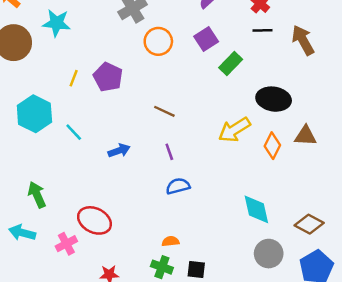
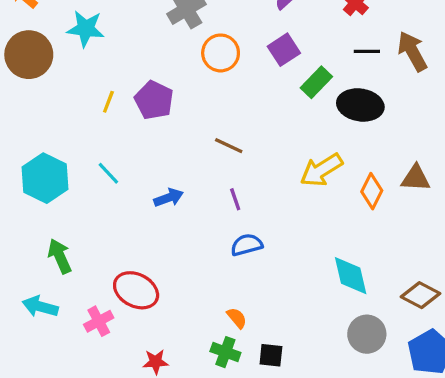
black line: (263, 30) -> (367, 51), moved
black ellipse: (274, 99) -> (360, 105), moved
cyan hexagon: (34, 114) -> (45, 178), moved
orange semicircle: (171, 241) -> (237, 318), turned 56

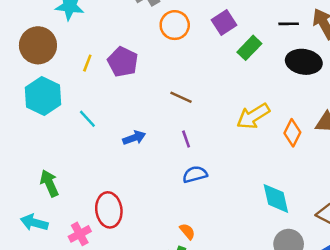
brown circle: (29, 55) -> (38, 45), moved
black ellipse: (360, 105) -> (304, 62), moved
cyan hexagon: (45, 178) -> (43, 96), moved
red ellipse: (136, 290) -> (109, 210), turned 56

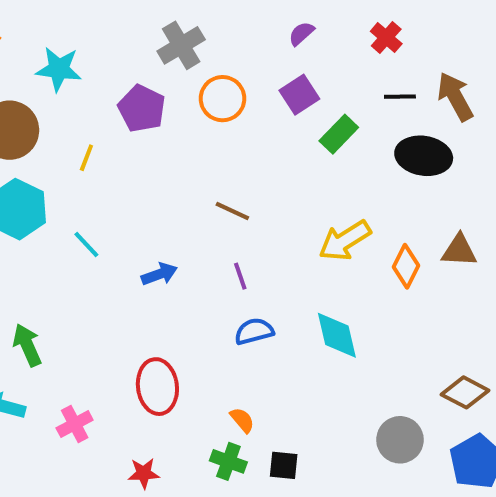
purple pentagon: (123, 62) -> (142, 108), moved
cyan diamond: (276, 198) -> (337, 335), moved
red ellipse: (109, 210) -> (157, 387), moved

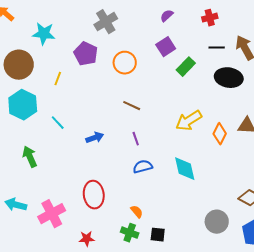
red cross: (386, 37) -> (210, 18), turned 35
orange circle: (223, 99) -> (125, 63), moved
green arrow: (27, 345) -> (30, 157), moved
pink cross: (75, 424) -> (52, 214), size x1.5

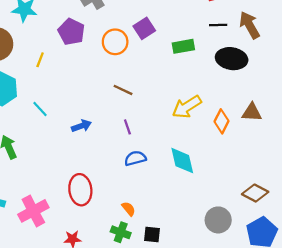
purple square: (166, 47) -> (144, 28), moved
green rectangle: (186, 67) -> (183, 46), turned 36

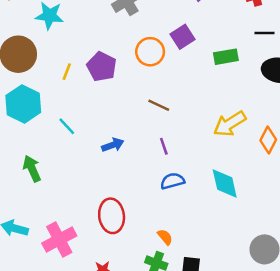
purple pentagon: (71, 32) -> (102, 67), moved

